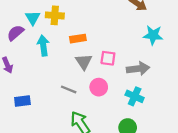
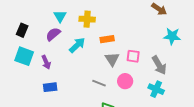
cyan triangle: (33, 18) -> (60, 16), moved
cyan arrow: (43, 45) -> (77, 45), turned 54
gray arrow: (138, 69) -> (159, 65), turned 66
blue rectangle: (22, 101) -> (50, 87), moved

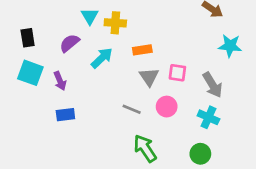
cyan triangle: (60, 16) -> (90, 16), moved
black rectangle: (22, 30) -> (28, 38), turned -32

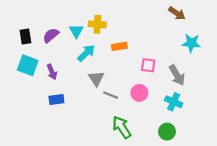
cyan triangle: (90, 16) -> (76, 31), moved
purple semicircle: (69, 43) -> (51, 35), moved
gray triangle: (149, 77) -> (96, 78), moved

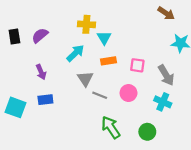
cyan triangle: (76, 31) -> (104, 38), moved
orange rectangle: (119, 46) -> (109, 61), moved
cyan square: (28, 65) -> (16, 107), moved
green circle: (167, 132) -> (147, 132), moved

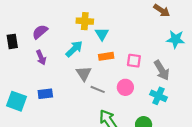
black rectangle: (14, 37) -> (12, 41), moved
purple arrow: (41, 72) -> (41, 57), moved

